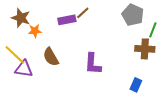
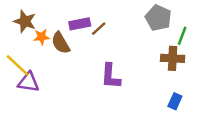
brown line: (83, 13) -> (99, 29), moved
brown semicircle: (51, 57) -> (61, 43), moved
blue rectangle: (136, 85) -> (175, 101), moved

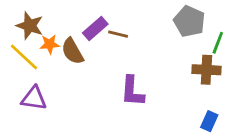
purple rectangle: (80, 24) -> (95, 29), turned -30
brown line: (99, 29) -> (118, 34), turned 56
yellow line: (18, 66) -> (24, 57), moved

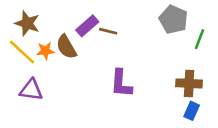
orange star: (50, 44) -> (45, 51), moved
brown cross: (206, 70) -> (189, 83), moved

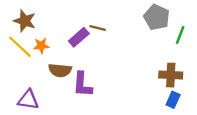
purple rectangle: (87, 26) -> (79, 37), moved
brown semicircle: (66, 47) -> (60, 70), moved, turned -55
purple L-shape: (121, 83) -> (82, 84), moved
purple triangle: (31, 90) -> (28, 100), moved

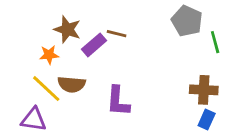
brown star: (25, 21) -> (67, 29), moved
green line: (180, 35) -> (215, 42), turned -36
yellow line: (20, 47) -> (46, 89), moved
purple L-shape: (82, 84) -> (118, 101), moved

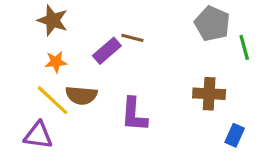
brown star: (67, 29) -> (53, 20), moved
brown cross: (204, 90) -> (209, 94), moved

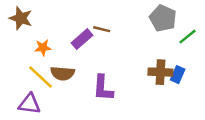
brown star: (53, 20) -> (21, 18), moved
green line: (244, 47) -> (187, 37), turned 66
blue rectangle: (235, 135) -> (178, 75), moved

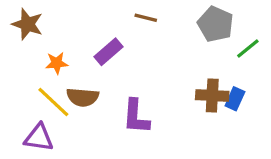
brown line: (102, 29) -> (146, 18), moved

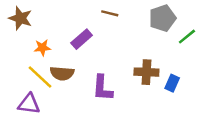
gray pentagon: (215, 24) -> (162, 18), turned 30
brown cross: (212, 96) -> (146, 72), moved
blue rectangle: (235, 99) -> (172, 83), moved

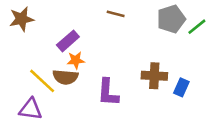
brown star: (20, 18) -> (22, 19), turned -30
green line: (187, 37) -> (197, 27), moved
purple rectangle: (82, 39) -> (68, 41), moved
orange star: (42, 48) -> (76, 60), moved

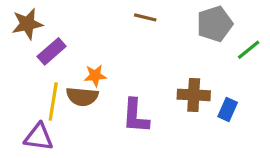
green line: (197, 27) -> (249, 50), moved
purple rectangle: (68, 41) -> (52, 51), moved
yellow line: (42, 81) -> (53, 101), turned 56

